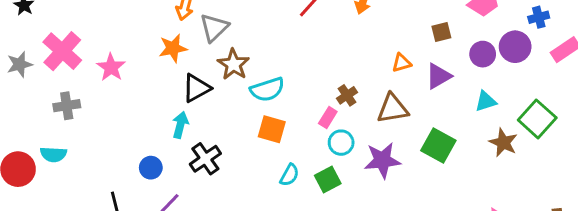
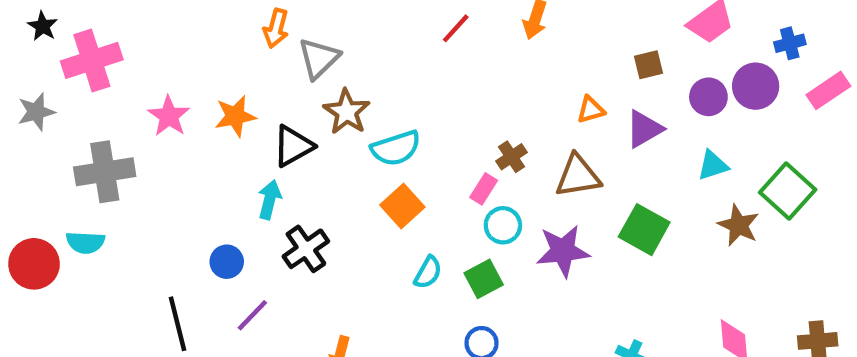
orange star: (173, 48) -> (235, 116), moved
pink cross: (62, 51) -> (92, 60), moved, turned 30
gray cross: (67, 106) -> (105, 172), size x1.5
orange square: (272, 129) -> (402, 206), turned 32

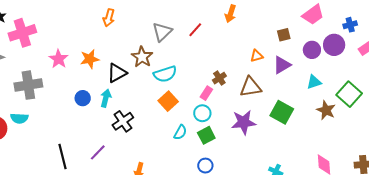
red line: (456, 28) -> (195, 30), moved
gray triangle: (319, 58) -> (162, 32), moved
cyan circle: (503, 225) -> (202, 113), moved
blue circle: (227, 262) -> (83, 98), moved

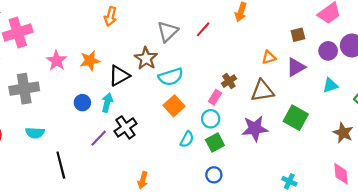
brown star: (326, 110) -> (343, 133), moved
cyan semicircle: (19, 118) -> (35, 133), moved
purple line: (98, 152) -> (99, 138), moved

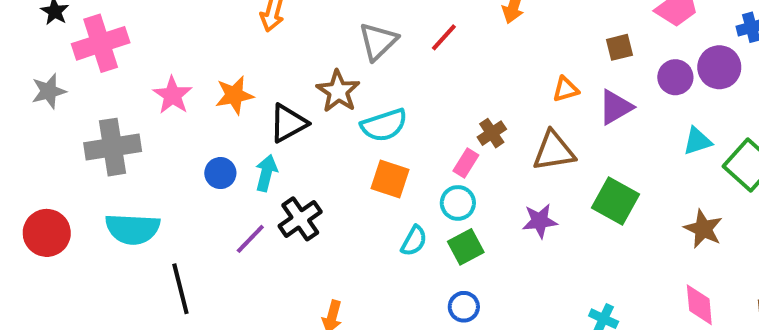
cyan triangle: (330, 85) -> (697, 141), moved
orange square: (174, 106) -> (390, 179), turned -30
purple star: (255, 128) -> (540, 221), size x0.7
cyan semicircle: (35, 133) -> (133, 229), size x1.5

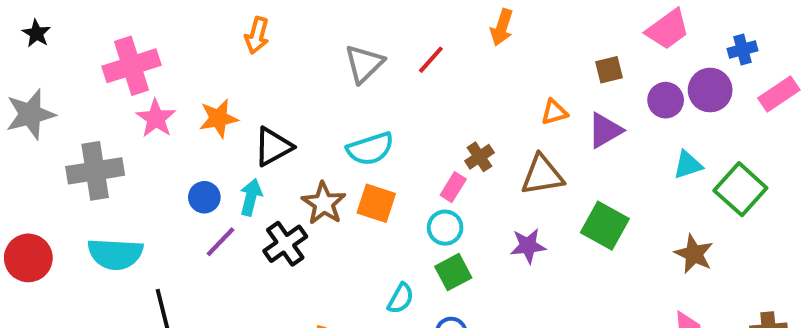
pink cross: (101, 43) -> (131, 66), moved
gray star: (49, 91) -> (30, 114), size x1.4
brown star: (338, 91) -> (324, 203), moved
purple line: (250, 239) -> (221, 242), moved
cyan semicircle: (414, 241) -> (401, 298), moved

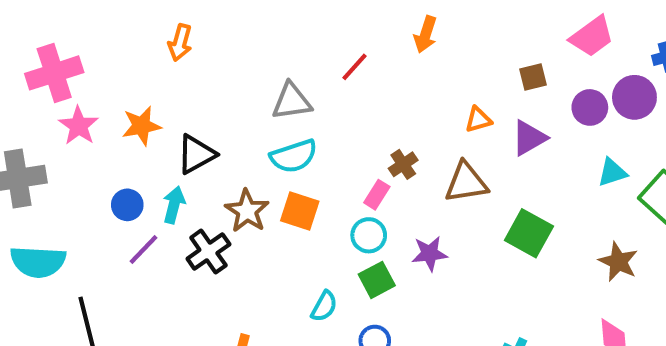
gray triangle: (364, 64) -> (292, 101), moved, turned 36
purple star: (528, 246) -> (430, 254), moved

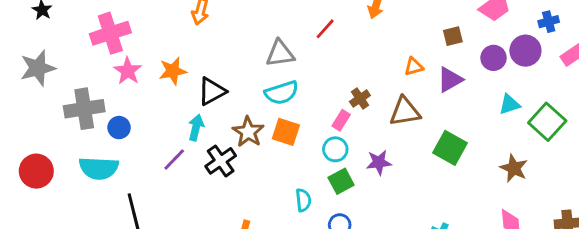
blue circle: (127, 205) -> (119, 128), moved
cyan semicircle: (324, 306) -> (303, 200), turned -35

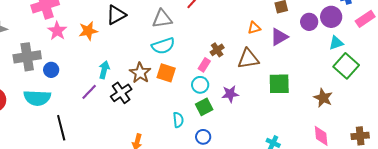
black triangle: (212, 91) -> (116, 15), moved
cyan triangle: (509, 104) -> (336, 43), moved
green square: (450, 148) -> (279, 84), turned -30

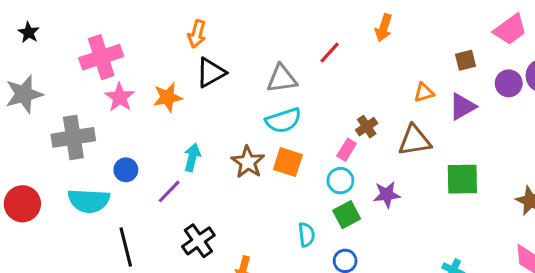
blue circle: (51, 70) -> (126, 170), moved
black cross: (121, 93) -> (198, 241), moved

